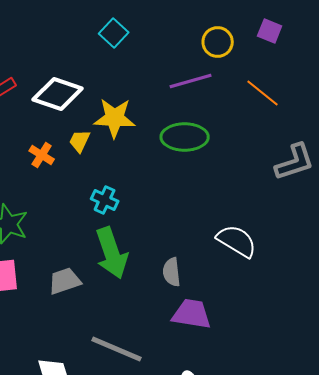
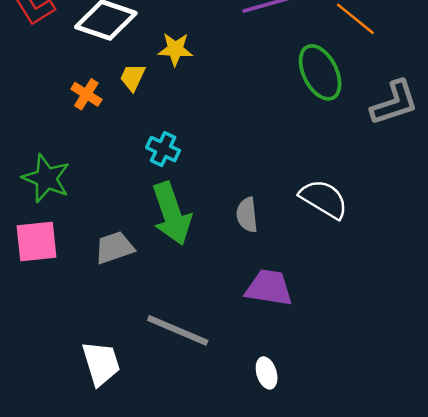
yellow star: (115, 118) -> (175, 49), size x0.7
green ellipse: (185, 137) -> (320, 72), moved, turned 63
gray semicircle: (172, 272) -> (247, 215), moved

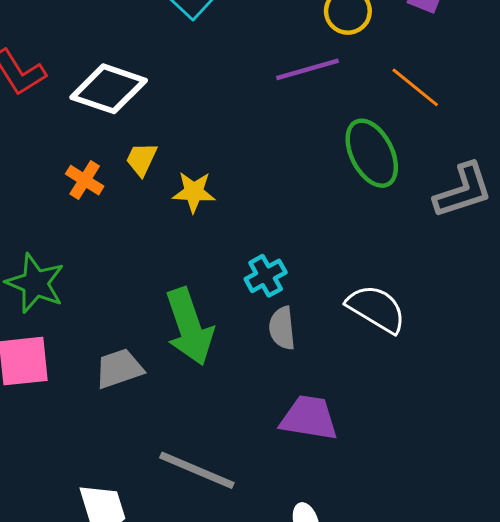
yellow star: (175, 49) -> (194, 192), moved
cyan cross: (163, 149) -> (266, 276), moved, turned 36

